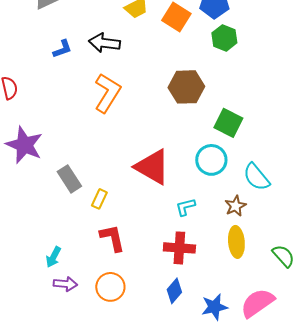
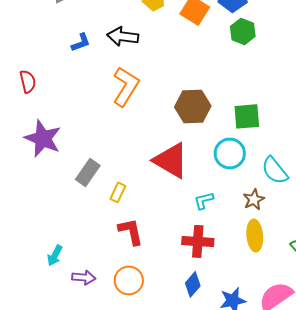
brown hexagon: (186, 87) -> (193, 106), moved
green square: (228, 123) -> (247, 116), turned -32
gray rectangle: (69, 179) -> (88, 172), turned 68
cyan arrow: (53, 257) -> (55, 255), moved

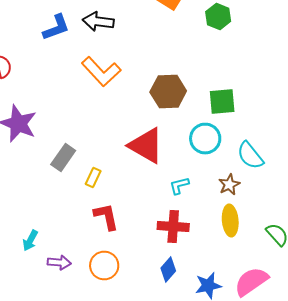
blue L-shape: (81, 42) -> (56, 28), size x1.4
orange L-shape: (126, 86) -> (101, 72), turned 105

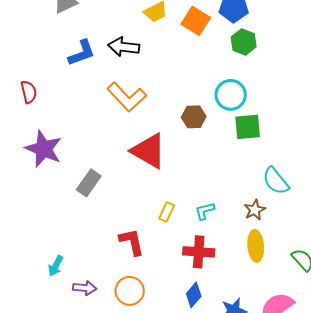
brown hexagon: (168, 92) -> (194, 117), size x0.7
cyan circle: (205, 138) -> (231, 95), moved
red triangle: (146, 146) -> (149, 151), moved
yellow rectangle: (93, 178) -> (167, 212), moved

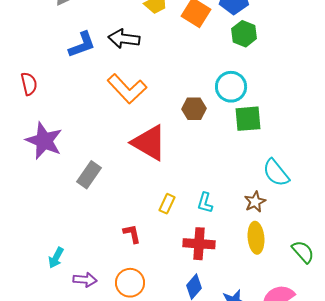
cyan L-shape: (205, 211) -> (205, 203), turned -60
red L-shape: (132, 242) -> (132, 234), size x0.7

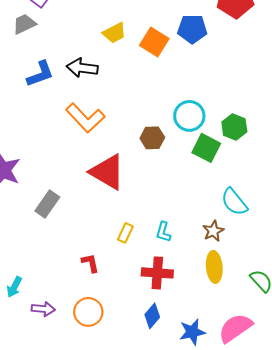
green hexagon: (244, 34) -> (234, 127), moved
green square: (248, 119) -> (206, 148), turned 32

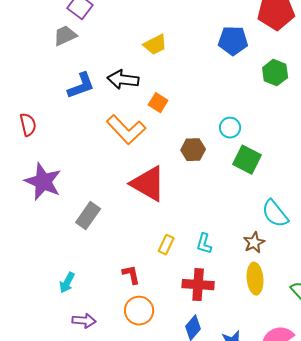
orange square: (154, 42) -> (158, 103), moved, size x0.7
cyan circle: (189, 116) -> (230, 128), size x0.7
green hexagon: (234, 127) -> (275, 73), moved
cyan arrow: (14, 287) -> (67, 283), moved
orange circle: (88, 312) -> (139, 311), moved

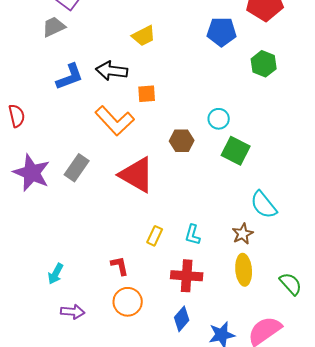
orange square: (158, 103) -> (147, 94), turned -36
gray rectangle: (88, 216) -> (77, 168), moved

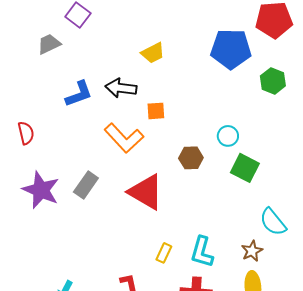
gray trapezoid: (54, 27) -> (49, 44), moved
blue pentagon: (222, 32) -> (231, 49), size x1.4
cyan L-shape: (193, 235) -> (202, 252), size x1.5

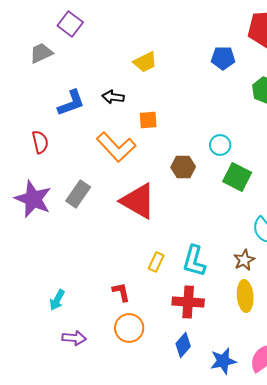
blue pentagon: (231, 49) -> (223, 58), size x0.6
black arrow: (121, 88) -> (113, 97), size x0.7
red semicircle: (26, 133) -> (40, 142), moved

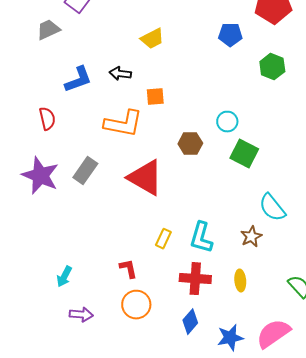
orange L-shape: (116, 147) -> (123, 124), turned -36
yellow ellipse: (245, 296) -> (240, 281), moved, size x0.7

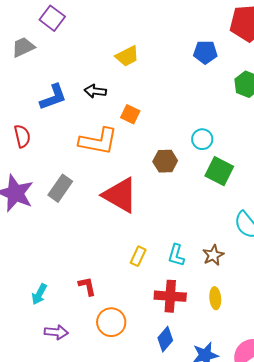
orange square: (155, 97) -> (130, 114), turned 30
brown star: (251, 237) -> (213, 255), moved
cyan L-shape: (201, 238) -> (176, 255), size x0.7
red L-shape: (128, 269) -> (87, 286), moved

